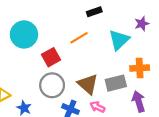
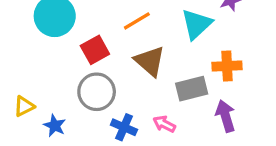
brown triangle: (88, 84) -> (150, 61), moved

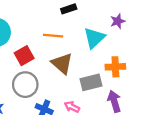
orange line: (137, 21) -> (53, 36), turned 36

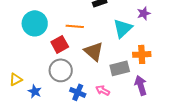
orange line: (53, 36) -> (75, 26), moved

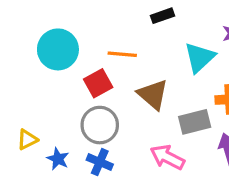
pink arrow: (103, 90) -> (167, 157), size x1.5
blue cross: (78, 92) -> (100, 162), moved

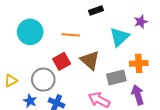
red square: (98, 83) -> (62, 61), moved
gray circle: (100, 125) -> (43, 80), moved
yellow triangle: (27, 140) -> (11, 81), moved

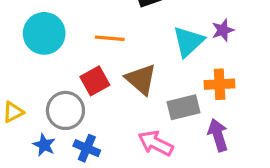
purple star: (141, 22) -> (223, 30), moved

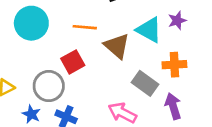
cyan triangle: (188, 42) -> (149, 30), turned -48
brown triangle: (141, 79) -> (117, 46), moved
gray rectangle: (183, 107) -> (145, 83), turned 50

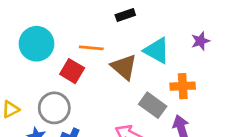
purple star: (177, 20) -> (200, 41), moved
red square: (73, 62) -> (72, 71), moved, turned -30

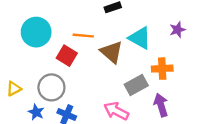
gray rectangle: (153, 105) -> (136, 85), turned -65

